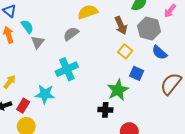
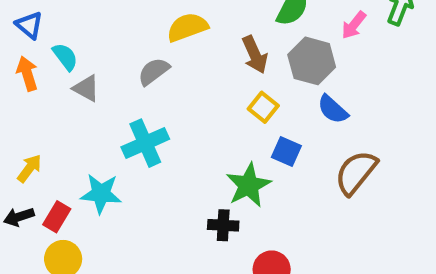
gray triangle: (38, 42) -> (86, 88), turned -40

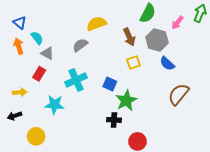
yellow square: (263, 107) -> (133, 63), turned 32
blue square: (286, 151) -> (110, 84), moved
yellow arrow: (29, 168) -> (20, 92), turned 48
red rectangle: (57, 217) -> (39, 74), moved

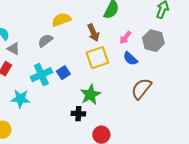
pink arrow: (177, 23) -> (125, 38), moved
gray hexagon: (157, 40) -> (153, 41), moved
yellow square: (133, 63) -> (97, 58), size x1.6
blue square: (110, 84) -> (63, 73), moved, turned 32

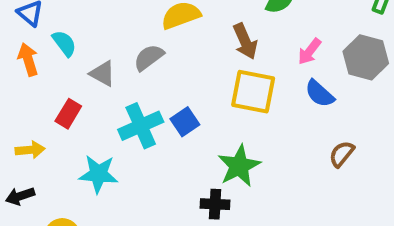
gray triangle: (13, 49) -> (102, 74), moved
yellow square: (97, 58) -> (253, 92), turned 30
brown semicircle: (141, 89) -> (342, 154), size x0.6

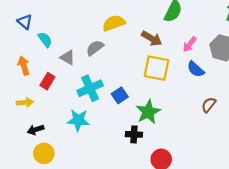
brown arrow: (245, 41) -> (152, 38), turned -36
orange arrow: (28, 59) -> (24, 66), moved
blue square: (185, 122) -> (120, 95), moved
cyan star: (98, 174) -> (78, 120), moved
black arrow: (20, 196) -> (36, 130), moved

